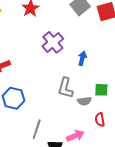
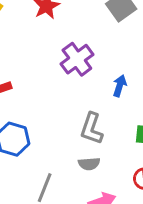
gray semicircle: (84, 101) -> (89, 164), moved

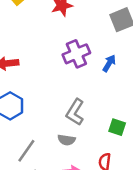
blue arrow: (120, 86) -> (109, 63), moved

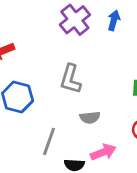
gray L-shape: (75, 112) -> (70, 79), moved

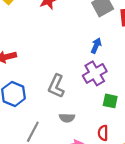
purple cross: (75, 20) -> (95, 73), moved

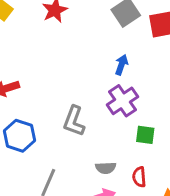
gray semicircle: (67, 118) -> (106, 168), moved

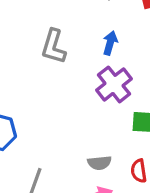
gray L-shape: (74, 121) -> (54, 47), moved

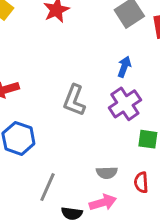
gray L-shape: (54, 47) -> (74, 100), moved

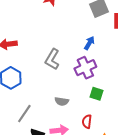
gray semicircle: (107, 173) -> (62, 101), moved

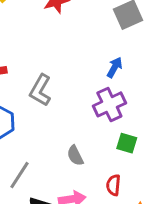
gray L-shape: (52, 59) -> (40, 90), moved
gray semicircle: (62, 101) -> (75, 156), turned 56

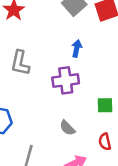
gray L-shape: (40, 90) -> (20, 63), moved
purple cross: (109, 104) -> (66, 80), moved, turned 35

